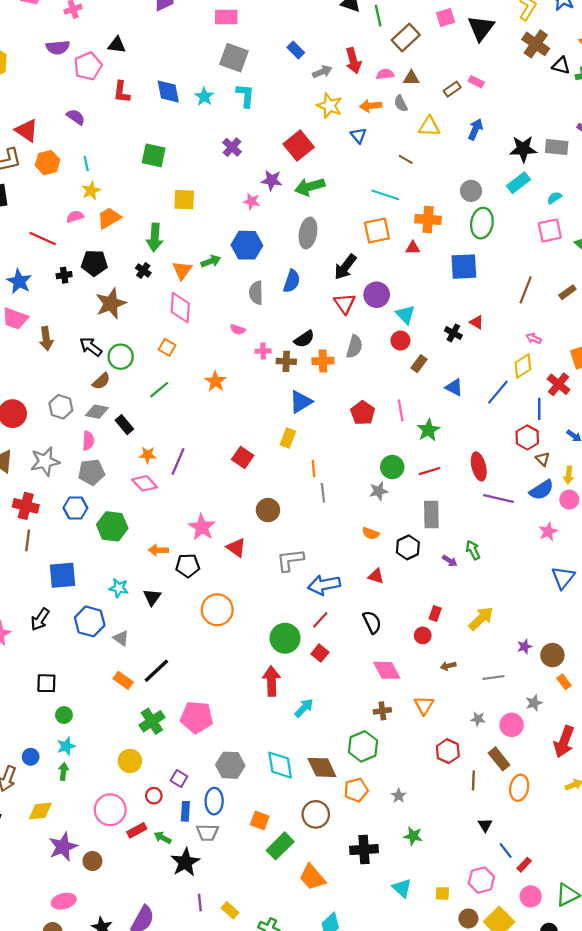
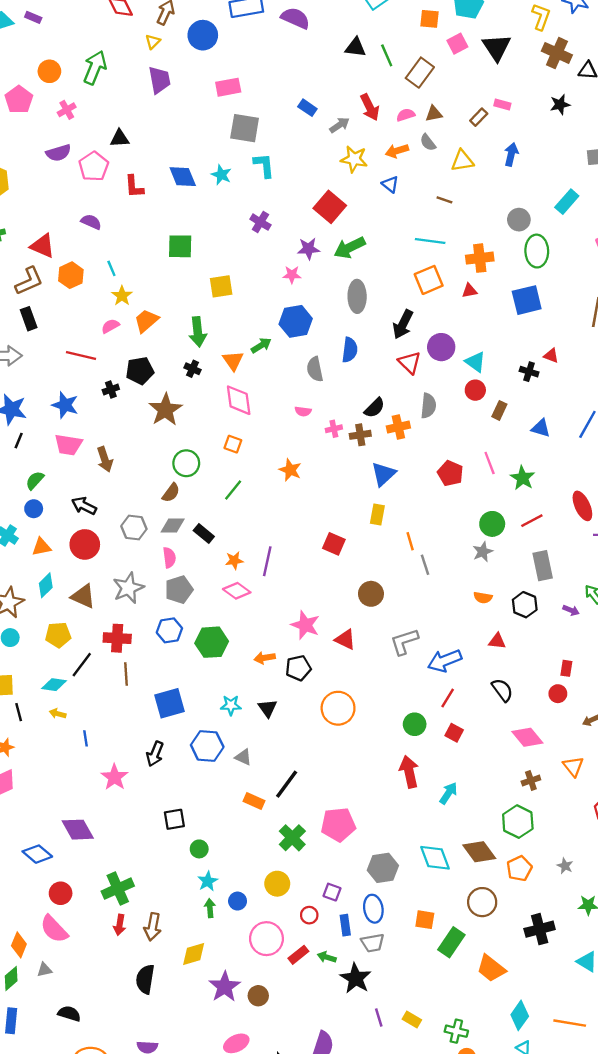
black star: (523, 149) -> (560, 105), moved, size x0.7
black arrow: (91, 347) -> (84, 506), moved
green circle: (285, 638) -> (415, 724), size x0.7
blue circle: (31, 757) -> (238, 901), moved

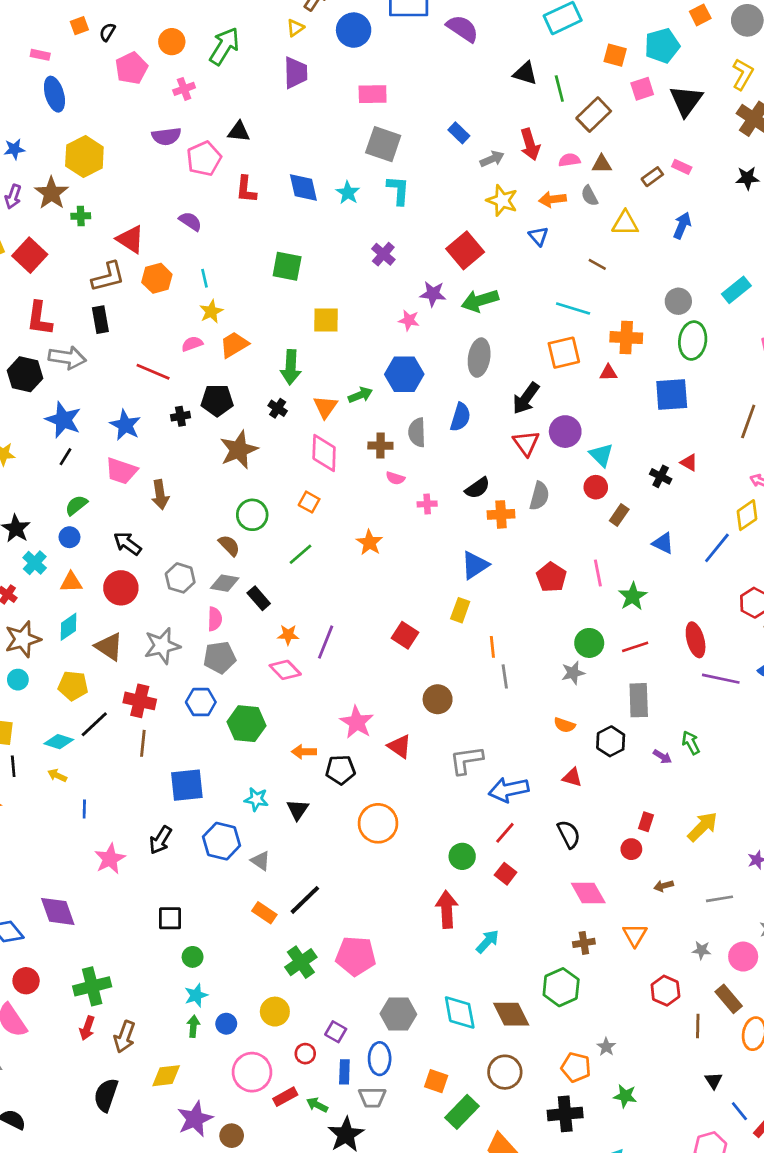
brown cross: (360, 435) -> (380, 446), moved
brown semicircle: (171, 493) -> (229, 545), turned -90
orange pentagon: (519, 868) -> (576, 1067), moved, turned 30

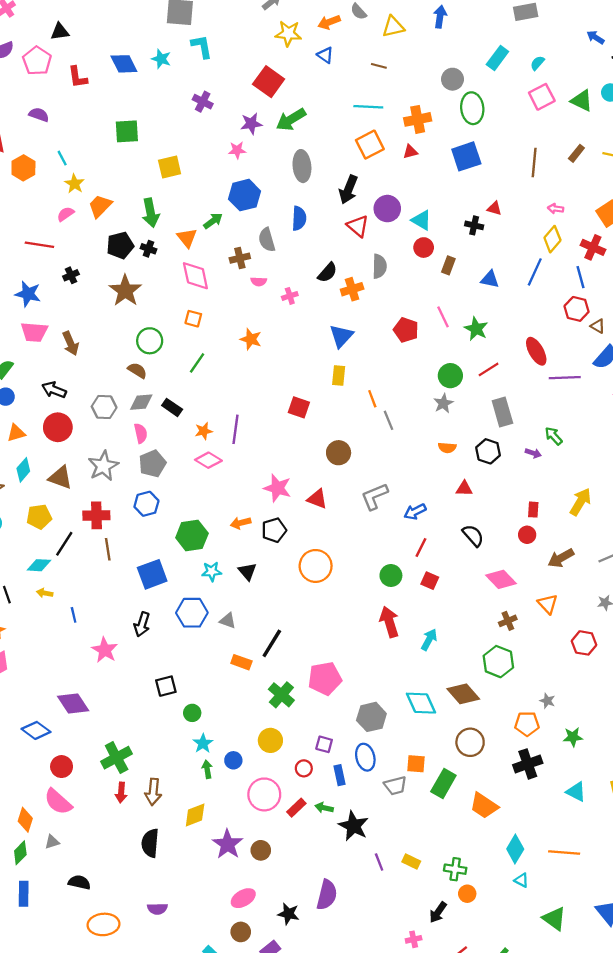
black pentagon: (217, 400) -> (120, 245), moved
green hexagon: (247, 724) -> (192, 535), moved
blue arrow: (509, 790) -> (415, 512), size x0.7
brown arrow: (664, 886) -> (561, 558), size x1.6
gray trapezoid: (372, 1097) -> (395, 786), moved

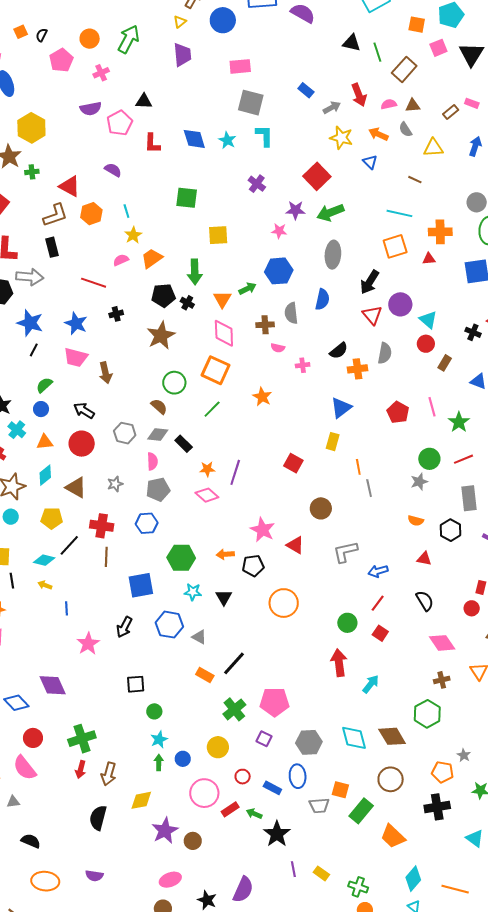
orange arrow: (329, 22) -> (378, 134), turned 36
orange square: (193, 319) -> (215, 370), size x1.8
gray star: (103, 466) -> (115, 484), size x0.6
purple square: (324, 744) -> (264, 739), moved
blue rectangle: (339, 775) -> (272, 788), turned -60

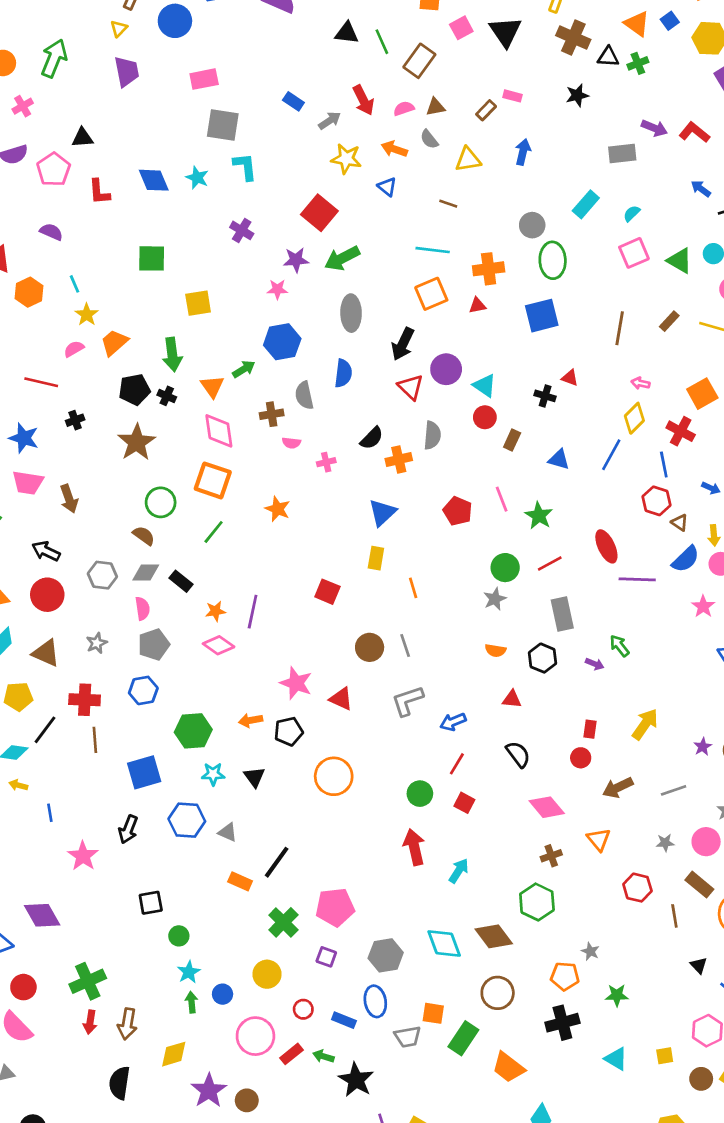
gray line: (369, 488) -> (405, 645), moved

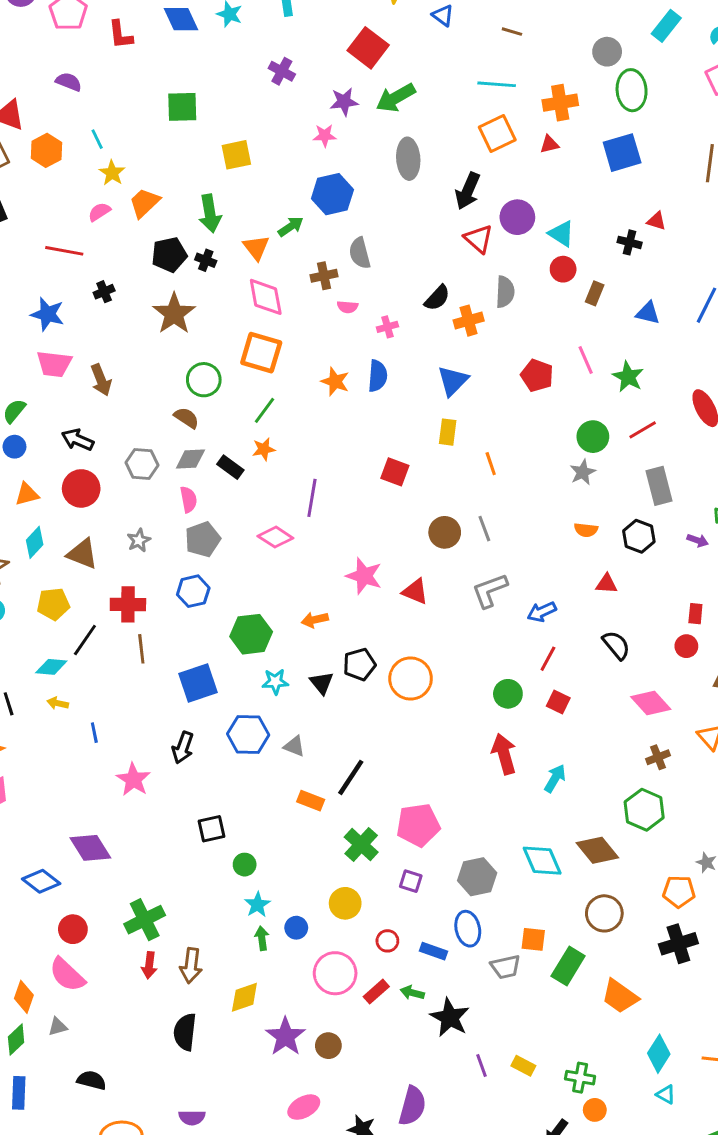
blue semicircle: (343, 373) -> (378, 376), moved
orange star: (215, 611) -> (264, 449), moved
black pentagon: (289, 731) -> (359, 664), moved

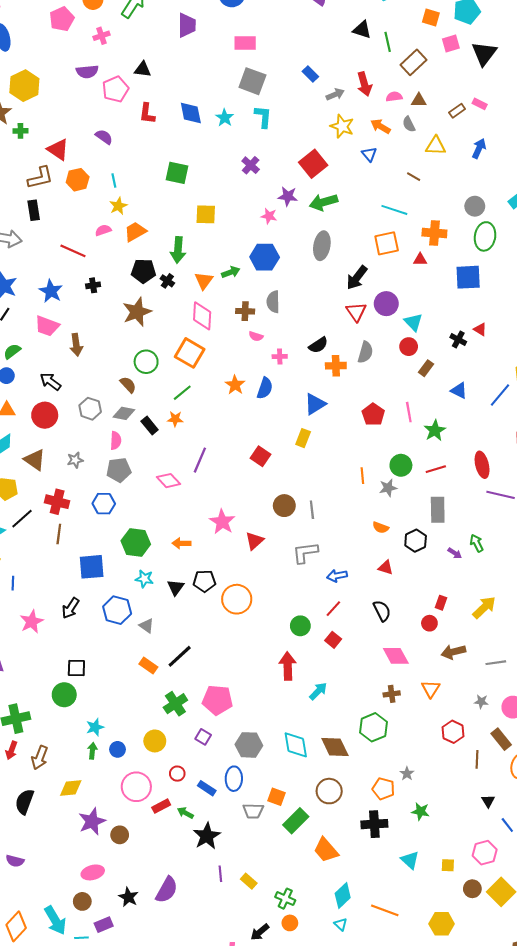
orange line: (491, 464) -> (362, 476), moved
red triangle: (415, 591) -> (254, 541), turned 42
green circle: (245, 865) -> (64, 695), moved, size x1.5

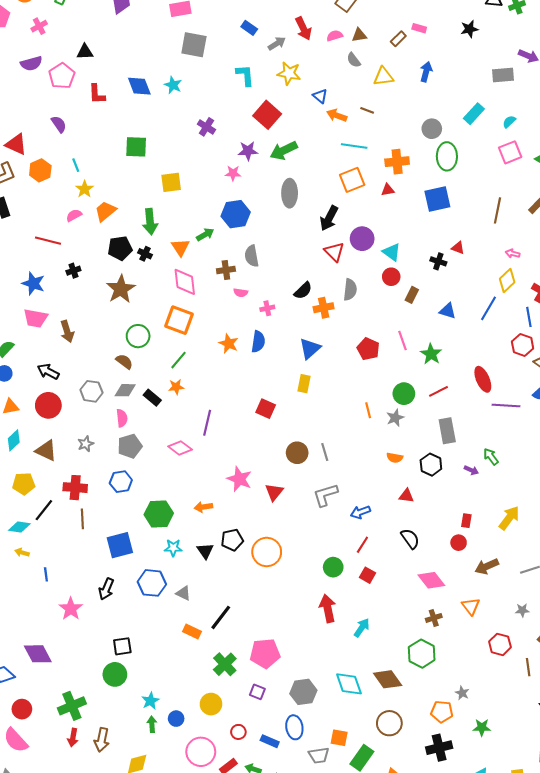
cyan L-shape: (263, 117) -> (245, 75), moved
orange arrow: (381, 126) -> (337, 115), moved
purple semicircle: (104, 137) -> (59, 124), turned 30

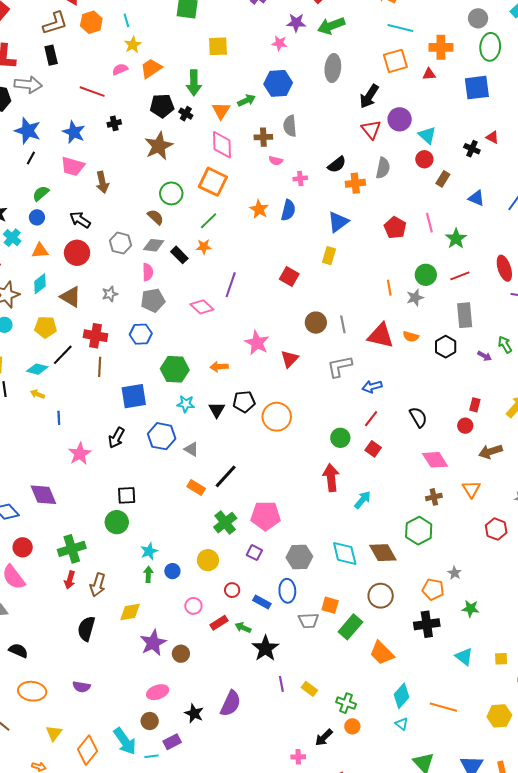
red triangle: (406, 496) -> (381, 336), moved, size x1.8
pink circle: (201, 752) -> (193, 606), size x0.6

